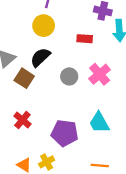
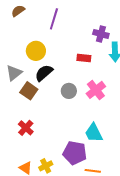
yellow circle: (44, 26) -> (36, 51), moved
purple pentagon: (65, 133) -> (75, 153), moved

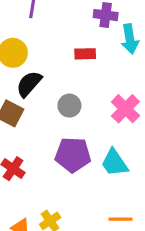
pink cross: (96, 90) -> (125, 109), moved
purple pentagon: (75, 153) -> (73, 155), moved

